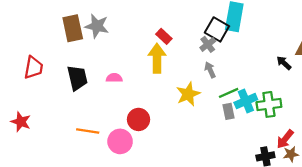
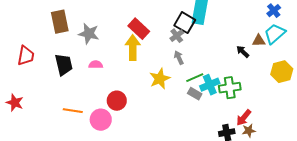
gray star: (97, 26) -> (89, 34), moved
red rectangle: (164, 36) -> (139, 29), size x1.5
gray rectangle: (229, 111) -> (195, 94), turned -48

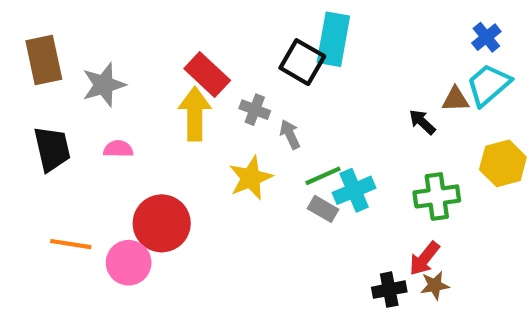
gray star: (89, 34) -> (104, 85), turned -30
gray cross: (177, 36) -> (255, 110), moved, turned -32
green cross: (230, 88) -> (437, 196), moved
red circle: (117, 101) -> (162, 223), size x1.4

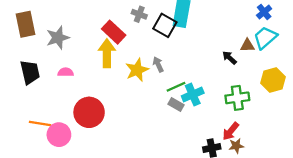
gray cross: (255, 110) -> (139, 14), moved
yellow star: (251, 178) -> (137, 70), moved
pink circle: (129, 263) -> (59, 135), moved

